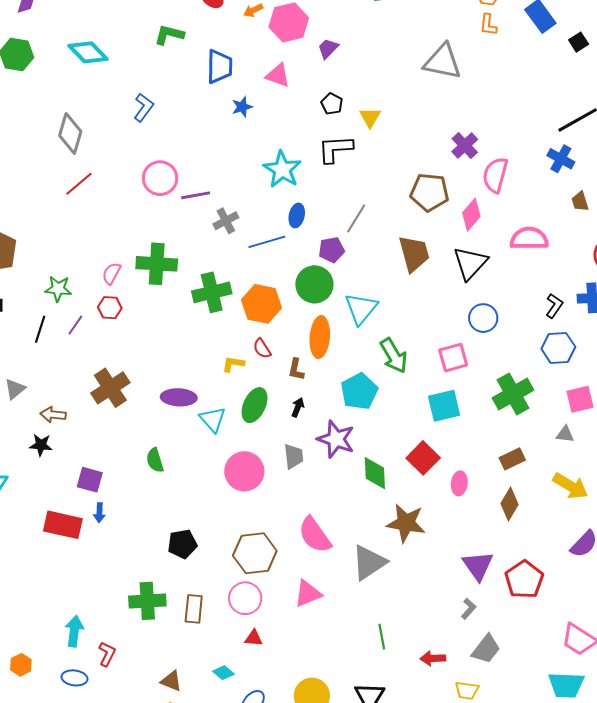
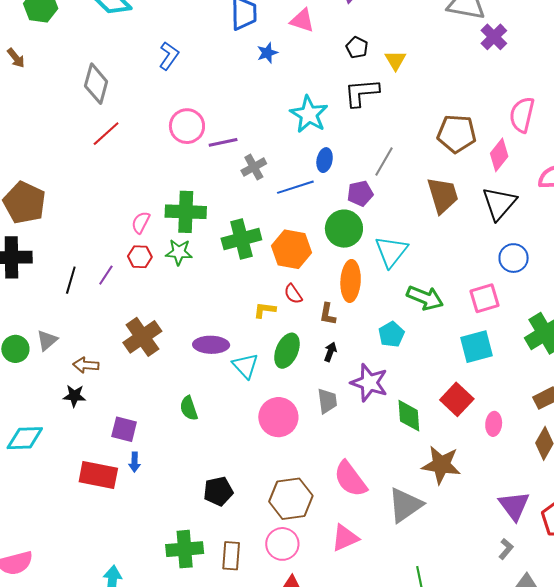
purple cross: (465, 146) -> (494, 37), moved
green star: (58, 289) -> (179, 252), moved
green arrow: (394, 356) -> (425, 298), turned -36
cyan pentagon: (359, 391) -> (391, 334), size x0.7

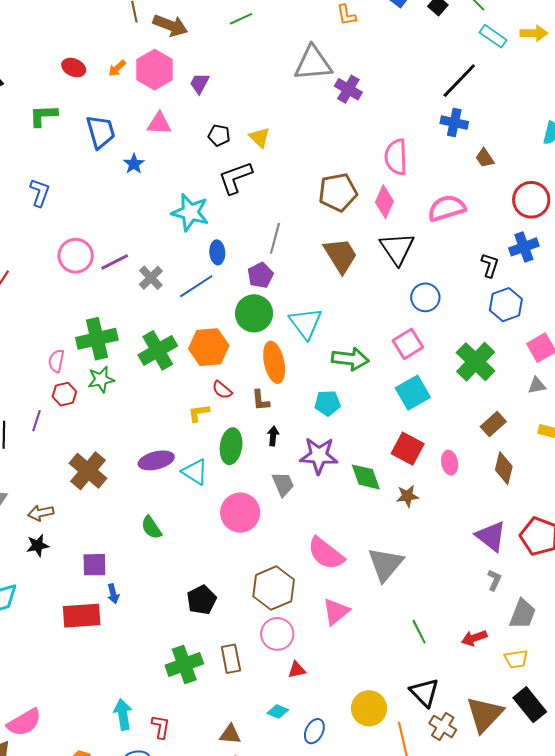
cyan pentagon: (391, 334) -> (327, 403), turned -30
brown star: (441, 465) -> (407, 496), moved, size x0.6

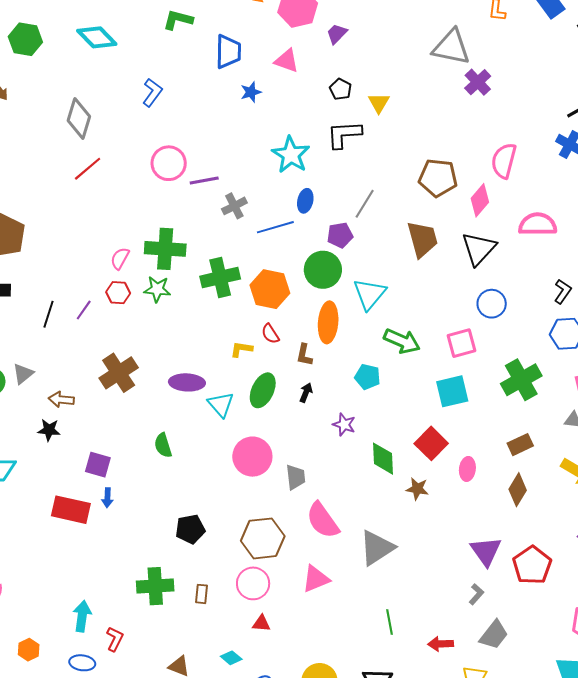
purple star: (319, 456) -> (344, 425), size x0.6
gray trapezoid: (283, 484) -> (296, 477), moved
brown rectangle: (231, 659) -> (202, 594), size x0.7

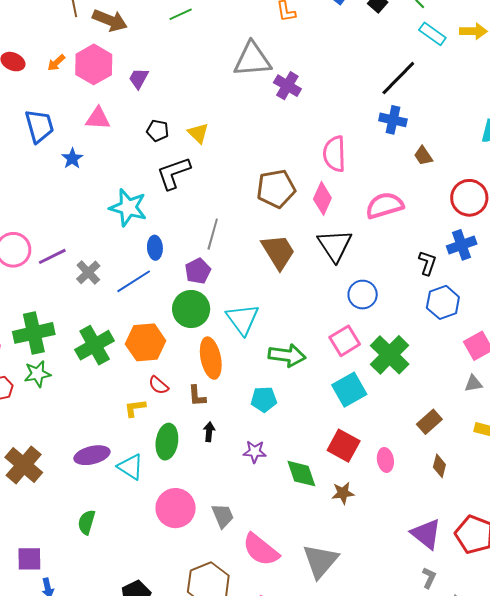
green cross: (521, 380) -> (390, 355), moved
green semicircle: (163, 445) -> (87, 522), turned 50
brown diamond: (518, 490) -> (439, 466), size x0.7

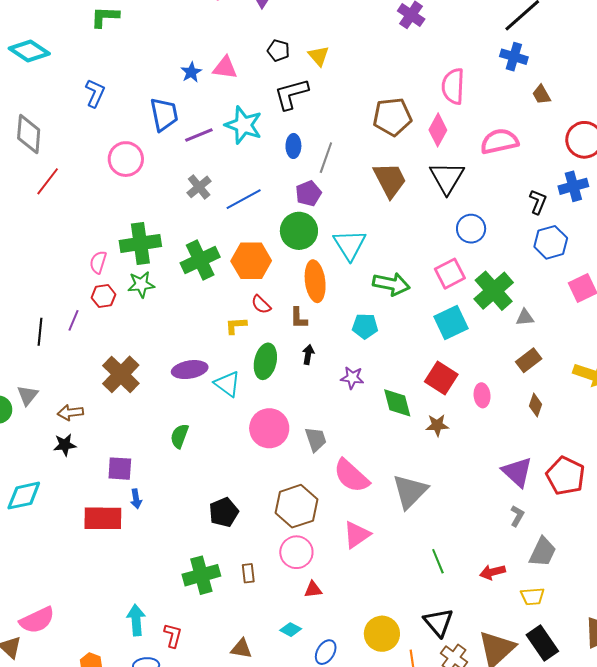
pink triangle: (98, 118) -> (225, 68), moved
blue trapezoid: (39, 126) -> (164, 114), moved
blue ellipse: (155, 248) -> (293, 146), moved
purple line: (52, 256) -> (199, 135), moved
gray triangle: (473, 384) -> (525, 317), moved

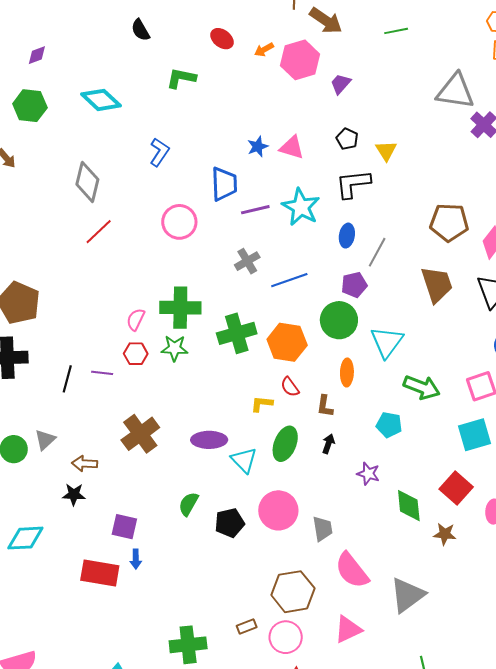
orange ellipse: (315, 281) -> (347, 372), size x0.7
purple line: (74, 320) -> (102, 373), turned 65
black pentagon: (224, 512) -> (230, 523), moved
brown rectangle: (248, 573) -> (247, 627), moved, turned 66

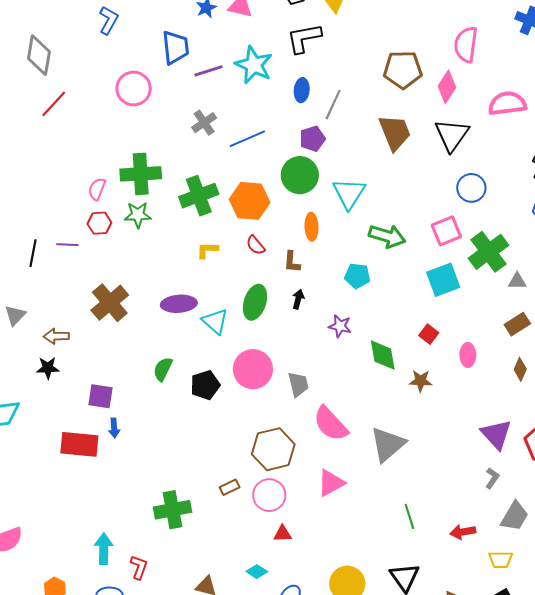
yellow L-shape: (262, 404) -> (207, 250), moved
red square: (456, 488) -> (429, 334), size x0.6

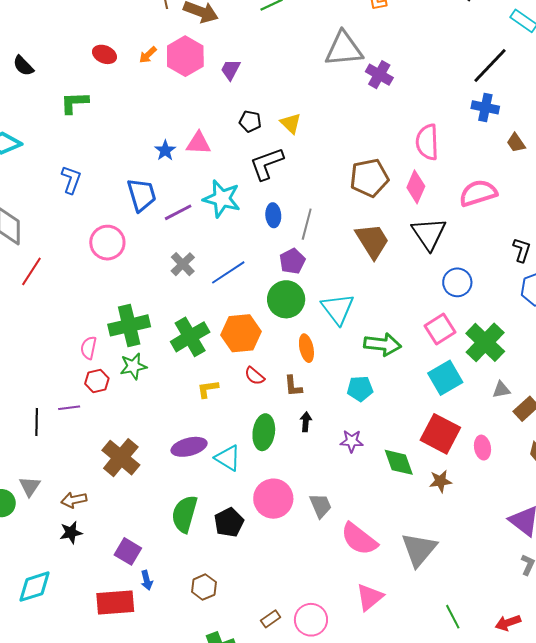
gray triangle: (517, 281) -> (501, 390), moved
red square: (429, 334) -> (440, 434), size x2.0
green semicircle: (163, 369) -> (185, 514), size x1.5
purple square: (101, 396) -> (128, 551), turned 32
brown hexagon: (273, 449) -> (204, 587), moved, size x0.6

